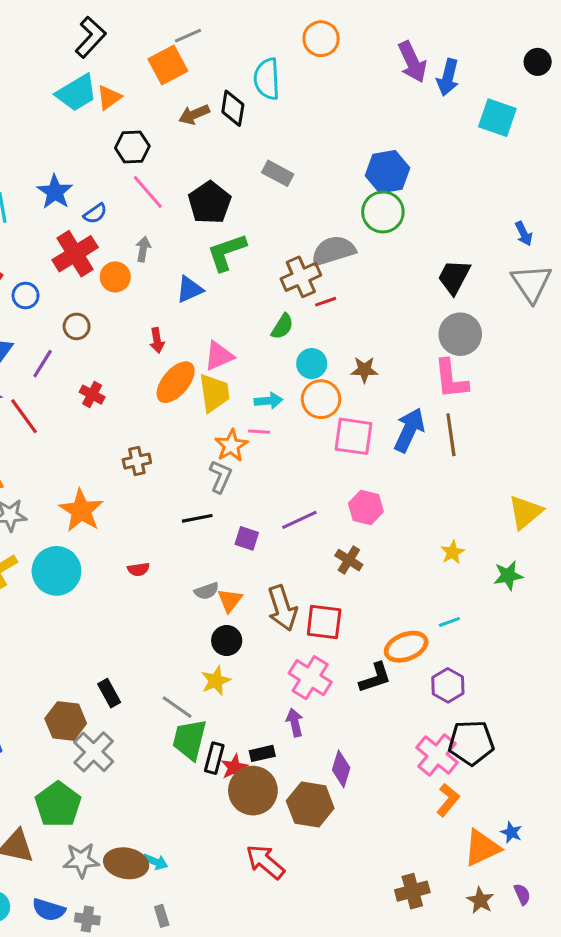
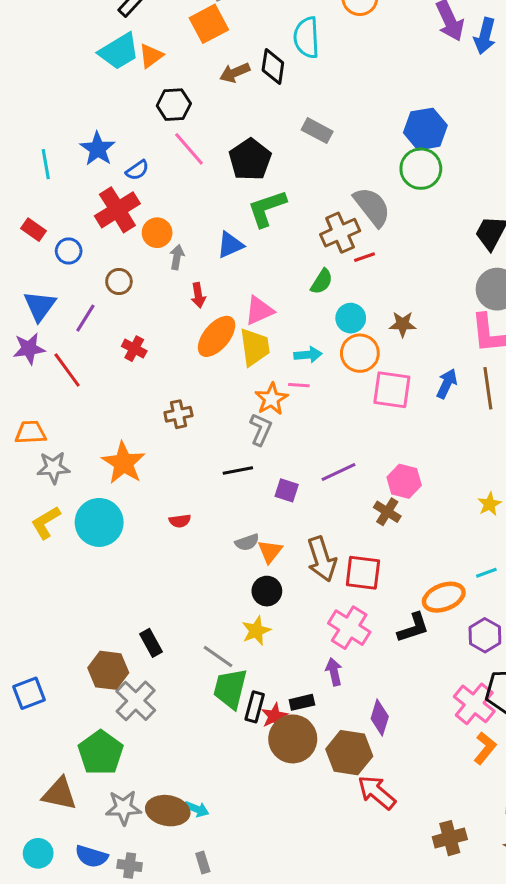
gray arrow: (143, 249) -> (177, 257), moved
gray semicircle: (333, 251) -> (372, 207), turned 69
blue arrow: (409, 430) -> (447, 384), size x0.7
pink hexagon: (366, 507) -> (404, 481), moved
red arrow: (265, 862) -> (377, 792), moved

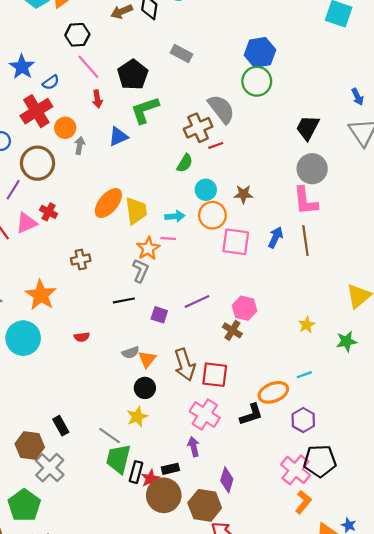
brown circle: (119, 281) -> (38, 163), size x1.8
red arrow: (198, 295) -> (97, 99), moved
pink triangle: (259, 310) -> (26, 223), moved

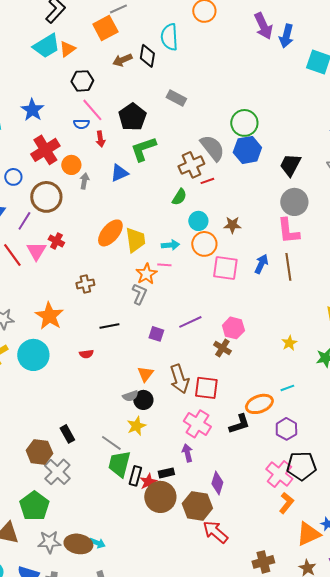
blue hexagon: (260, 52) -> (247, 150), moved
blue semicircle: (51, 82) -> (81, 124), moved, turned 35
pink triangle: (26, 223) -> (36, 251), turned -35
black line: (124, 300) -> (109, 326), moved
gray semicircle: (131, 353) -> (130, 396), moved

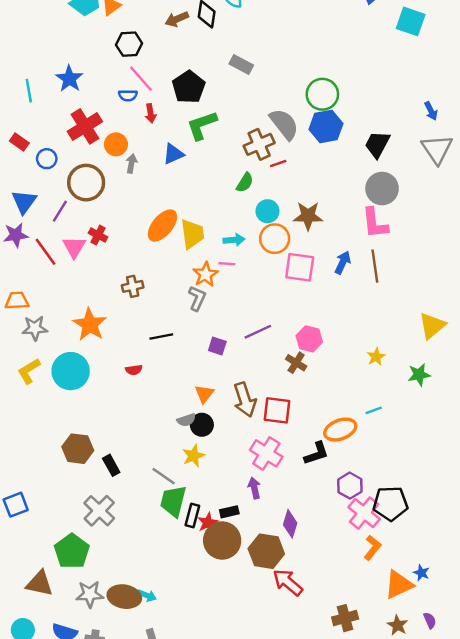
brown star: (232, 225) -> (308, 216), size x1.4
purple hexagon: (286, 429) -> (350, 486), moved
brown hexagon: (39, 452) -> (78, 449), moved

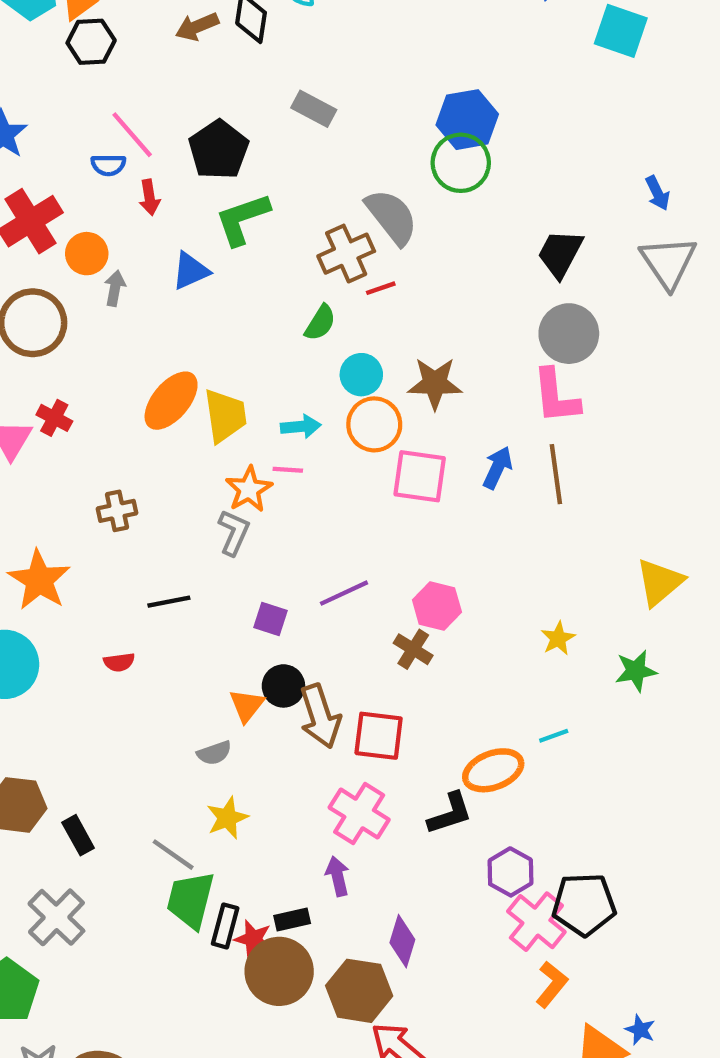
black hexagon: (129, 44) -> (91, 42), moved
blue hexagon: (326, 126) -> (467, 120), moved
black circle: (202, 425) -> (283, 686), moved
red star: (208, 523) -> (253, 939), turned -30

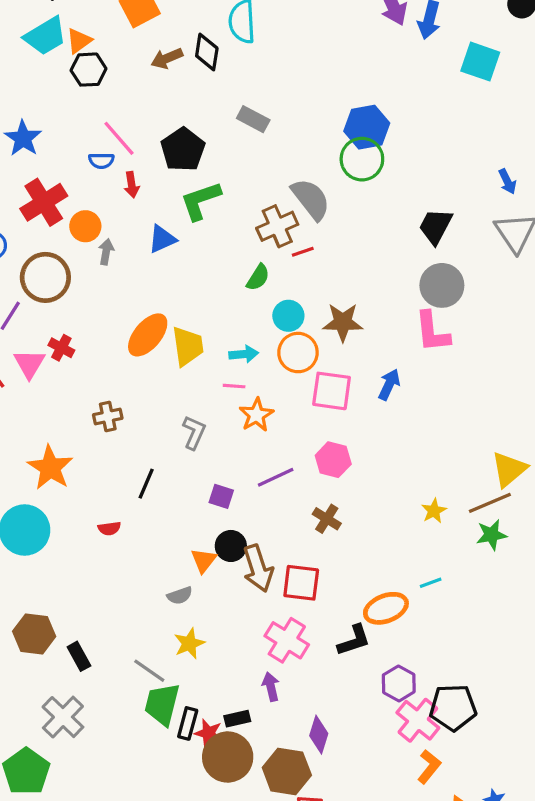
brown line: (556, 474) -> (490, 503), moved, turned 75
orange star: (249, 489) -> (256, 415), moved
black line: (169, 602) -> (146, 484), turned -56
pink hexagon: (437, 606) -> (333, 460), moved

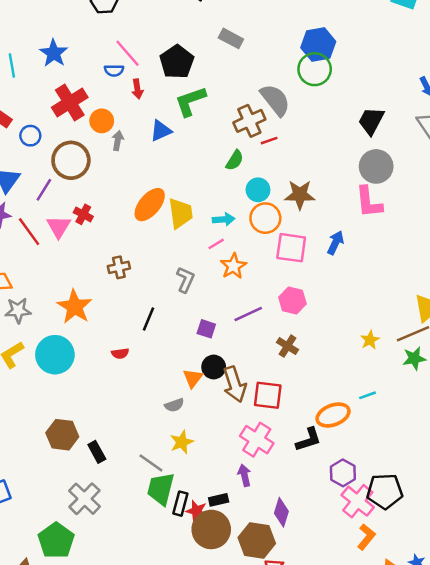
pink line: (234, 386) -> (216, 244), turned -35

